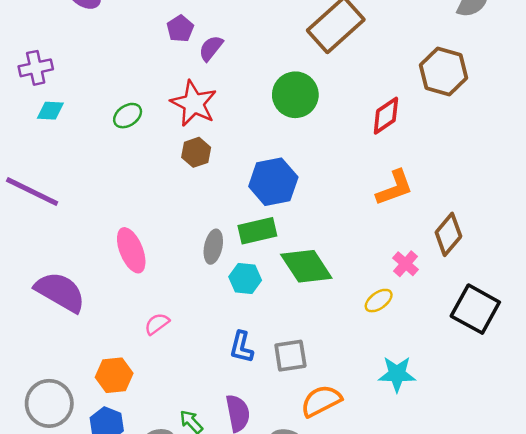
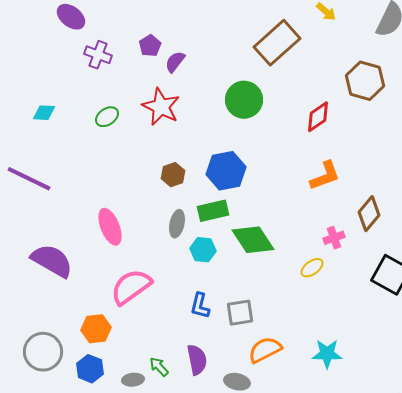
purple cross: (36, 68) -> (98, 55), moved, turned 32
brown hexagon: (196, 152) -> (173, 175), moved
pink cross: (406, 264) -> (334, 238), turned 30
pink semicircle: (157, 324) -> (131, 287), size x2.0
cyan star: (397, 374) -> (327, 354), moved

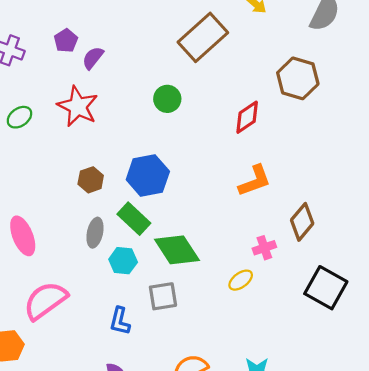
green circle: (244, 100) -> (167, 99), size x0.7
green rectangle: (213, 211) -> (134, 219), turned 56
gray square: (240, 313) -> (163, 296), moved

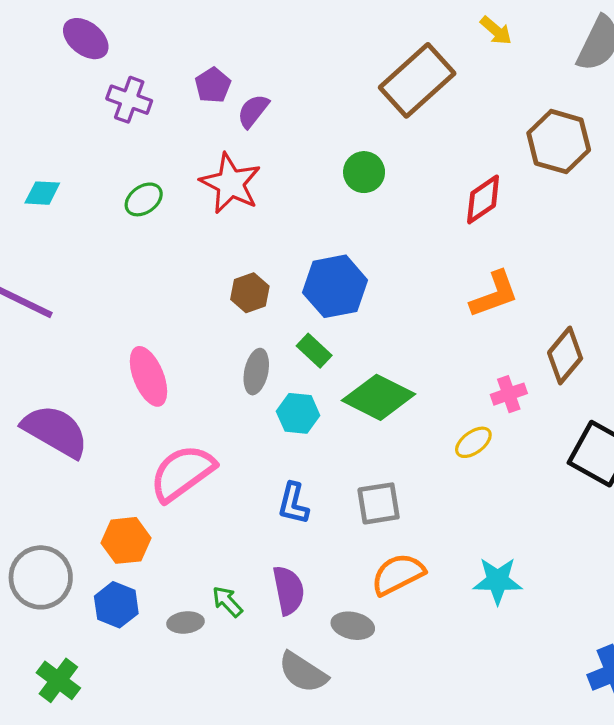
green rectangle: (134, 219) -> (314, 351), size x0.7
green diamond: (177, 250) -> (379, 397), turned -30
gray square: (163, 296) -> (379, 503), moved

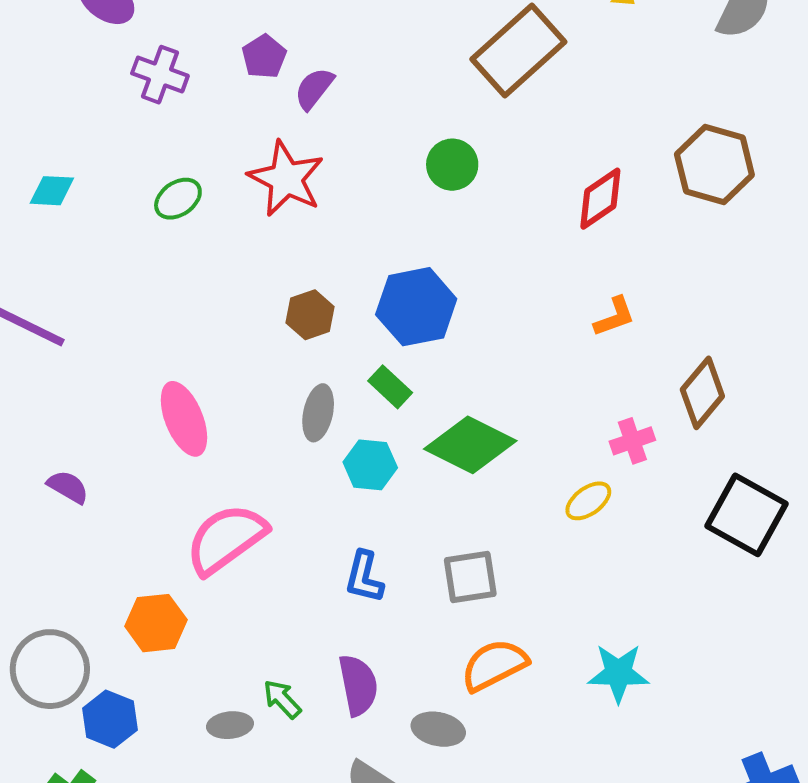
brown hexagon: (559, 142) -> (714, 165), moved
orange L-shape: (494, 294) -> (614, 317), size x0.7
purple semicircle: (55, 431) -> (68, 487), size x0.5
blue hexagon: (116, 605) -> (110, 719), moved

